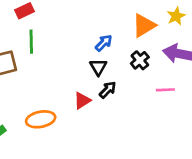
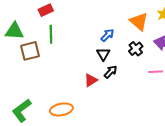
orange triangle: (144, 25) -> (139, 22), turned -48
orange ellipse: (41, 119) -> (61, 109), moved

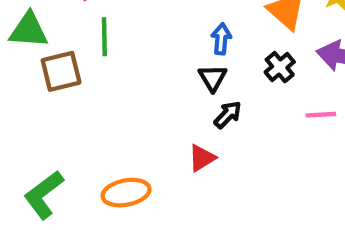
blue arrow: (107, 35) -> (221, 39), turned -40
red triangle: (91, 80) -> (202, 158), moved

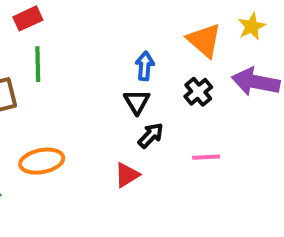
pink line: (321, 115) -> (206, 157), moved
orange ellipse: (126, 193) -> (42, 161), moved

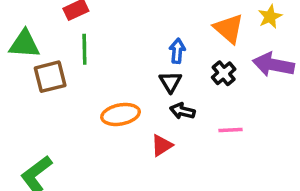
black arrow: (151, 135) -> (182, 111), turned -120
orange ellipse: (42, 161) -> (121, 114), moved

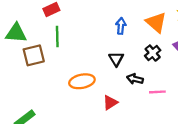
blue arrow: (177, 51) -> (121, 26), moved
black arrow: (182, 111) -> (135, 79), moved

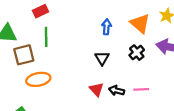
black arrow: (135, 79) -> (117, 91), moved
orange ellipse: (82, 81) -> (38, 79), moved
red triangle: (110, 102) -> (96, 89), moved, turned -40

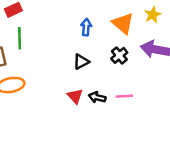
black triangle: (102, 58) -> (81, 62), turned 32

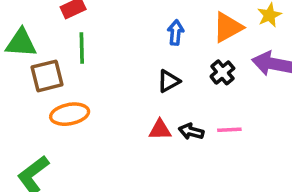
orange triangle: (123, 23) -> (228, 27), turned 50
red triangle: (75, 96) -> (160, 130), turned -49

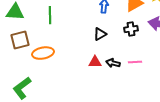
black cross: (222, 72) -> (131, 29), turned 32
brown square: (47, 76) -> (20, 40), moved

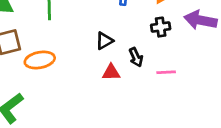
black triangle: (100, 34) -> (104, 41), moved
black arrow: (113, 63) -> (136, 57), moved, turned -128

